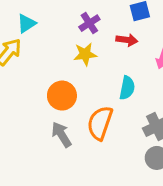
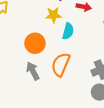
cyan semicircle: (127, 88) -> (68, 31), moved

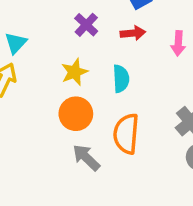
yellow star: (53, 15) -> (74, 72), moved

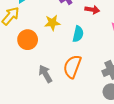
orange circle: (76, 114) -> (28, 40), moved

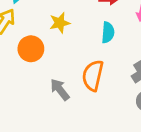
cyan semicircle: (78, 34) -> (108, 32), moved

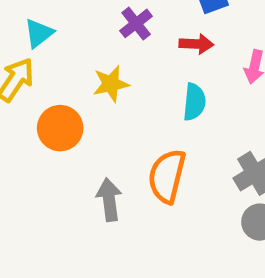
gray arrow: (60, 90) -> (109, 200), turned 30

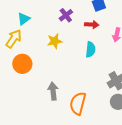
orange circle: (60, 128) -> (22, 64), moved
orange semicircle: (167, 176) -> (78, 103), moved

